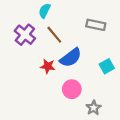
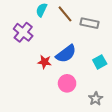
brown line: (54, 35) -> (65, 14), moved
gray star: (94, 108) -> (96, 99), moved

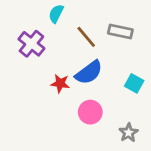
brown line: (65, 14) -> (86, 37), moved
cyan square: (100, 62) -> (134, 83), turned -32

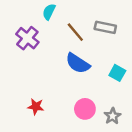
blue semicircle: (89, 72) -> (78, 63), turned 70
red star: (60, 83) -> (36, 107), moved
pink circle: (90, 112) -> (85, 109), moved

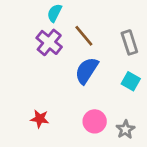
gray rectangle: (105, 27) -> (129, 42), moved, turned 60
purple cross: (27, 38) -> (49, 42), moved
blue semicircle: (78, 63) -> (87, 71), turned 90

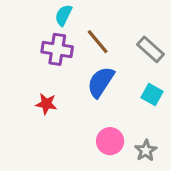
purple cross: (49, 42) -> (57, 49), turned -30
gray rectangle: (129, 42) -> (150, 49), turned -30
red star: (40, 119) -> (46, 104), moved

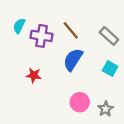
cyan semicircle: (63, 15) -> (19, 26), moved

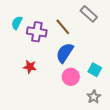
gray rectangle: (109, 36) -> (89, 14), moved
cyan square: (110, 69) -> (95, 70), moved
pink circle: (80, 102) -> (71, 77), moved

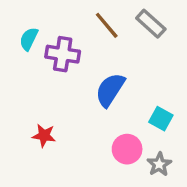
brown line: (63, 27) -> (107, 25), moved
red star: (30, 67) -> (44, 136), moved
pink circle: (71, 77) -> (127, 149), moved

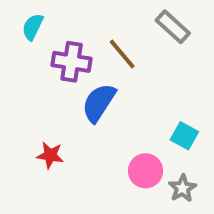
brown line: (107, 25) -> (122, 54), moved
cyan semicircle: (29, 39) -> (33, 27), moved
blue semicircle: (110, 90) -> (99, 103), moved

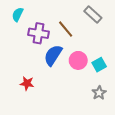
cyan square: (184, 136) -> (99, 65), moved, turned 32
pink circle: (146, 171) -> (78, 60), moved
gray star: (182, 188) -> (99, 93), moved

